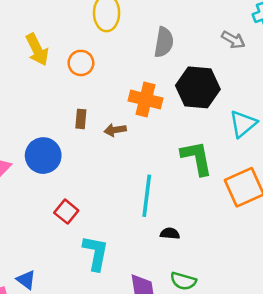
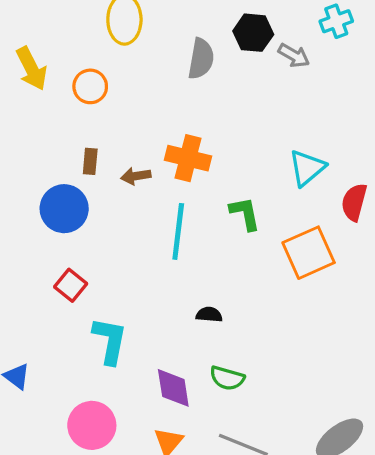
black hexagon: (198, 87) -> (253, 33), moved, size x0.7
orange cross: (146, 99) -> (188, 158), moved
blue circle: (43, 156) -> (64, 209), moved
green L-shape: (197, 158) -> (245, 214), size x0.7
cyan line: (147, 196) -> (178, 231), moved

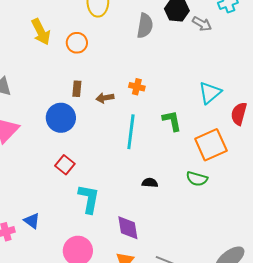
orange cross: (188, 158) -> (137, 87), size x0.6
green semicircle: (227, 378) -> (197, 179), moved

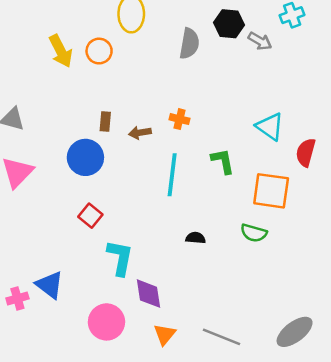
orange circle: (77, 43) -> (99, 51), moved
cyan triangle: (210, 93) -> (270, 126), turned -45
orange square: (211, 145) -> (271, 191), turned 32
blue triangle: (32, 221) -> (50, 285), size x1.4
purple diamond: (128, 228) -> (149, 294), moved

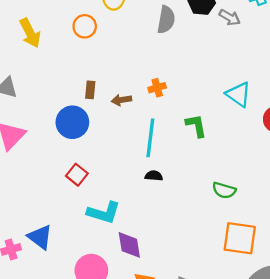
yellow arrow: (61, 51) -> (30, 33), moved
orange cross: (179, 119) -> (157, 88), turned -30
orange square: (271, 191) -> (240, 238), moved
black semicircle: (196, 238) -> (154, 176), moved
cyan L-shape: (120, 258) -> (104, 213), turned 96

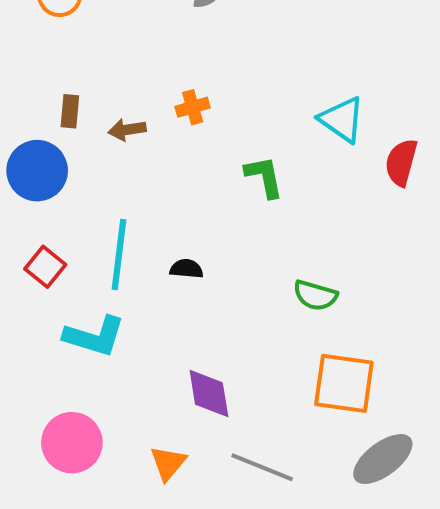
cyan line: (150, 138) -> (119, 254), moved
purple diamond: (129, 245) -> (209, 394), moved

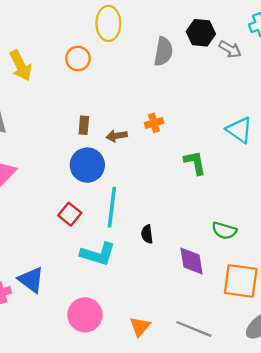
blue circle: (37, 171) -> (87, 165), moved
black semicircle: (186, 269) -> (147, 234), moved, turned -102
purple diamond: (209, 394) -> (191, 261), moved

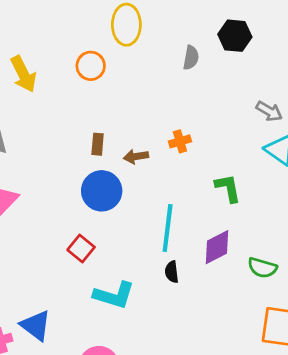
gray arrow: (230, 49) -> (269, 111), moved
gray semicircle: (163, 52) -> (191, 58), size x0.7
cyan line: (112, 207) -> (168, 228), moved
purple diamond: (191, 261) -> (217, 247), moved, turned 72

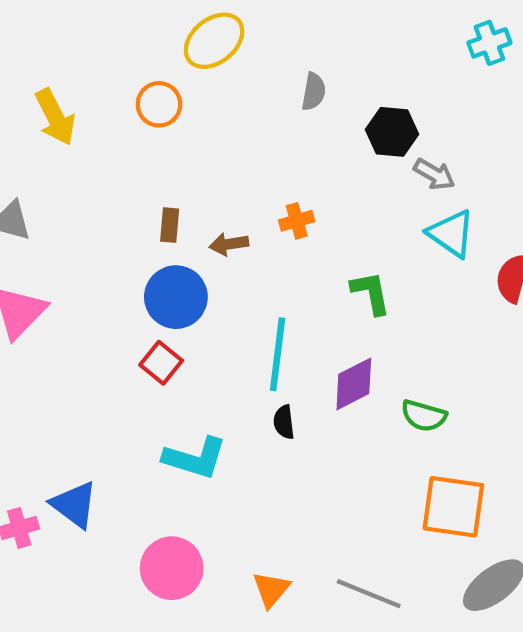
yellow ellipse: (126, 25) -> (214, 41), turned 51
black hexagon: (235, 36) -> (392, 132), moved
red square: (81, 249) -> (161, 363), moved

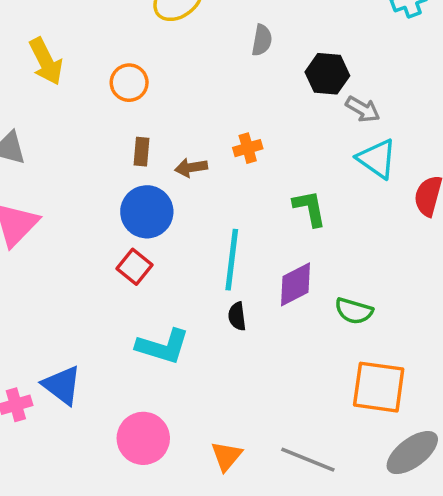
orange circle: (159, 104) -> (129, 83), moved

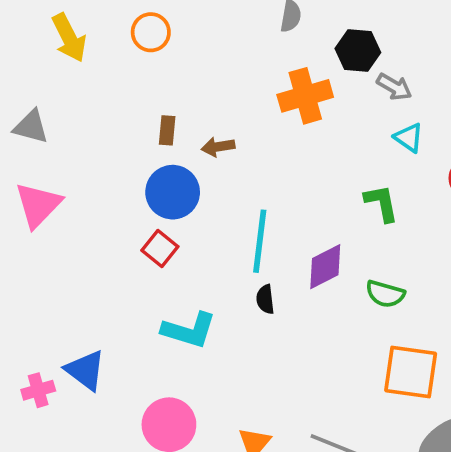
orange circle: (129, 83) -> (151, 32), moved
orange cross: (248, 148) -> (305, 96), moved, size x1.8
cyan triangle: (377, 159) -> (409, 138), size x0.7
green L-shape: (310, 208) -> (382, 203), moved

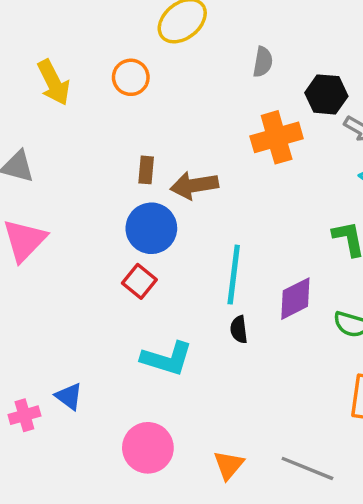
brown arrow: (218, 147) -> (194, 185), size x1.5
blue triangle: (85, 370) -> (69, 396), size x0.7

